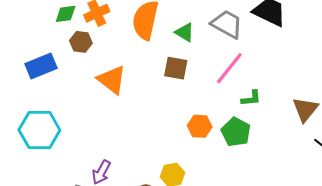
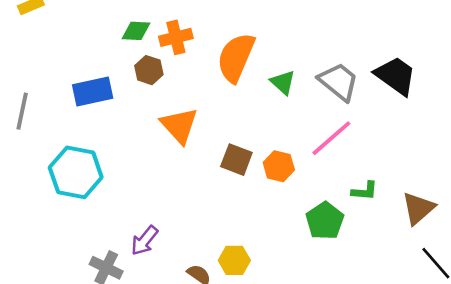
brown square: (176, 68) -> (236, 160), moved
green L-shape: (251, 98) -> (365, 191), moved
orange hexagon: (200, 126) -> (279, 166), moved

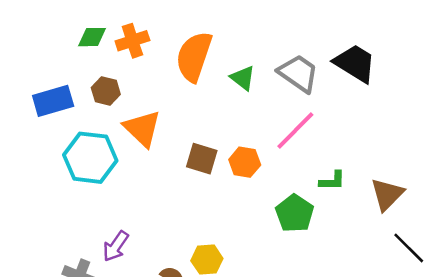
brown hexagon: (149, 70) -> (106, 91), moved
cyan hexagon: (76, 172) -> (90, 158), moved

